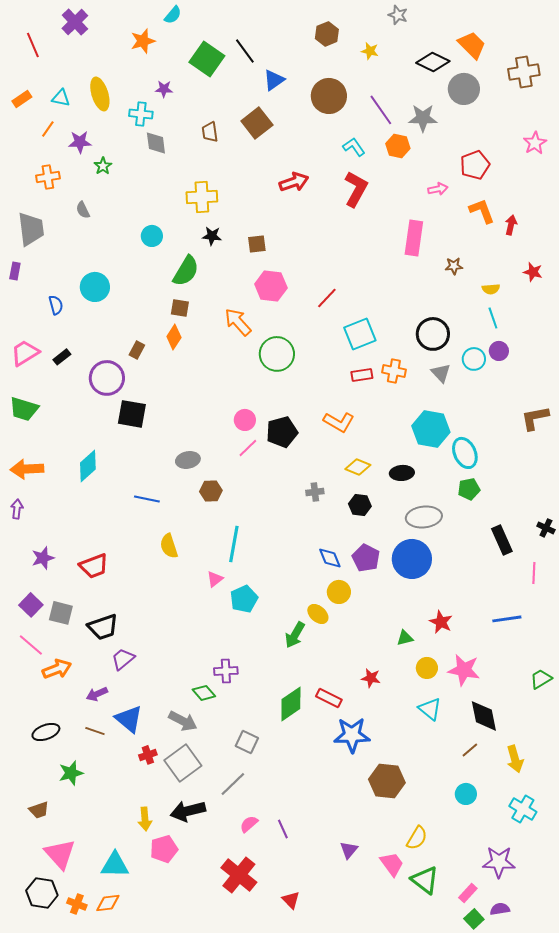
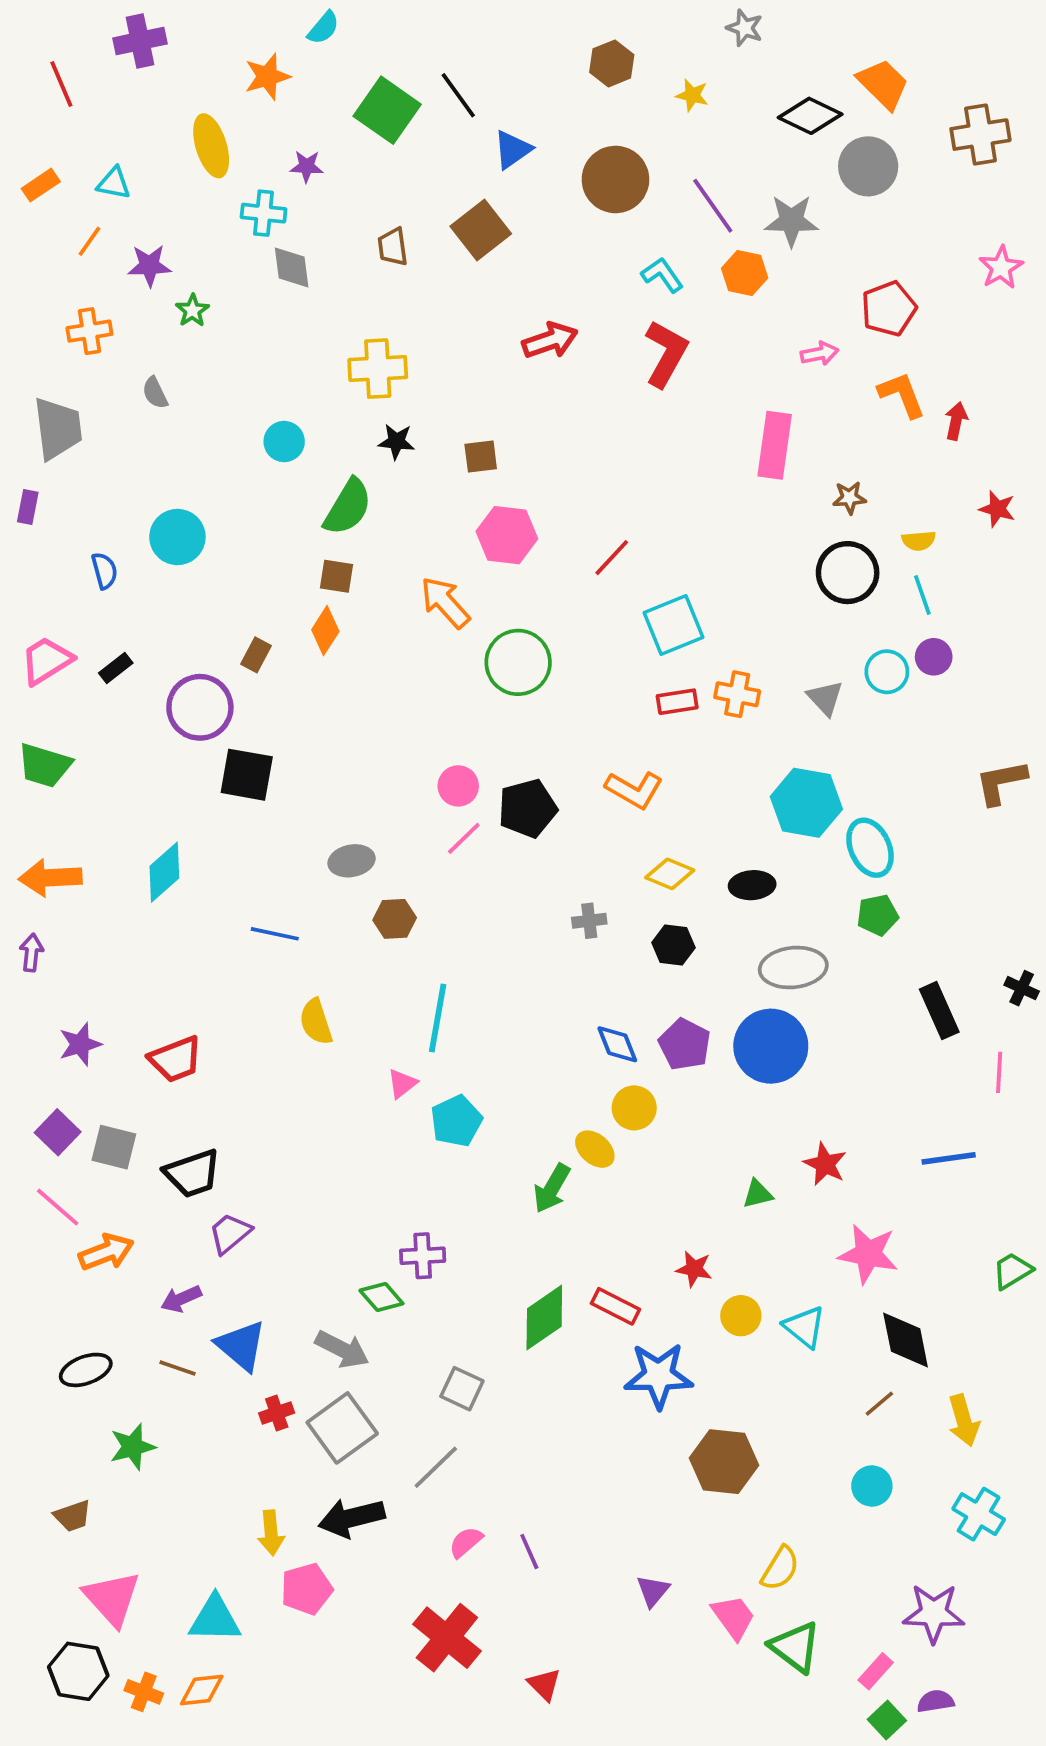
purple cross: (75, 22) -> (140, 41), turned 32
yellow ellipse: (100, 94) -> (211, 146), moved
black circle: (433, 334) -> (848, 573), moved
yellow circle: (427, 668) -> (741, 1316), moved

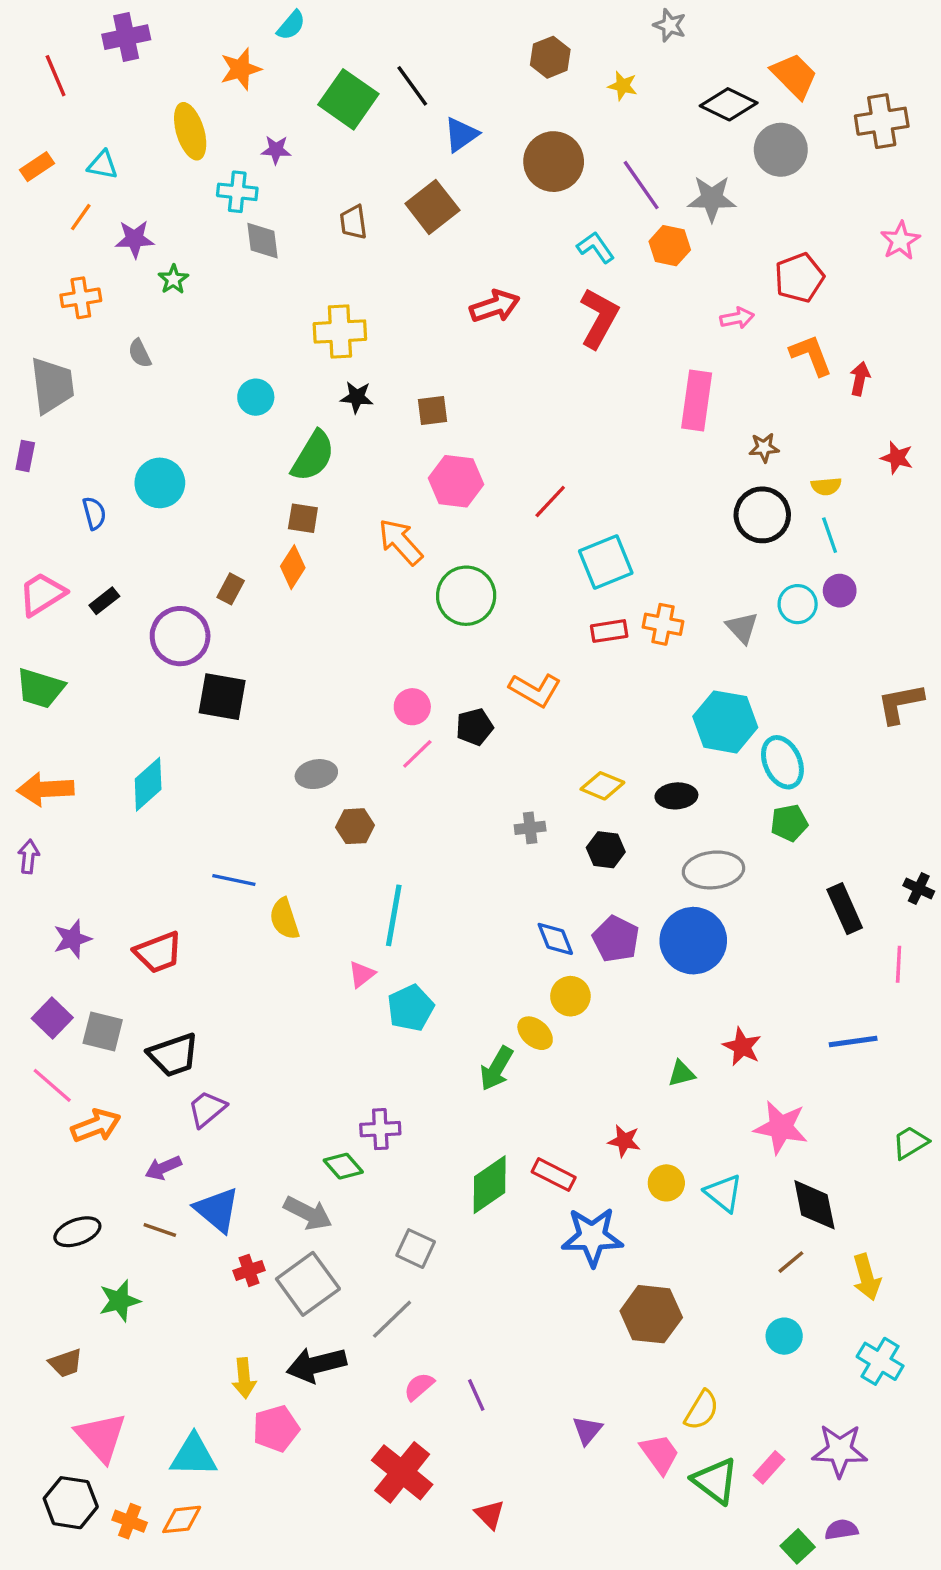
orange L-shape: (634, 790) -> (535, 690), moved
black pentagon: (527, 808) -> (475, 727), size x0.7
blue line: (275, 934) -> (234, 880), moved
pink rectangle: (876, 1671) -> (769, 1467), moved

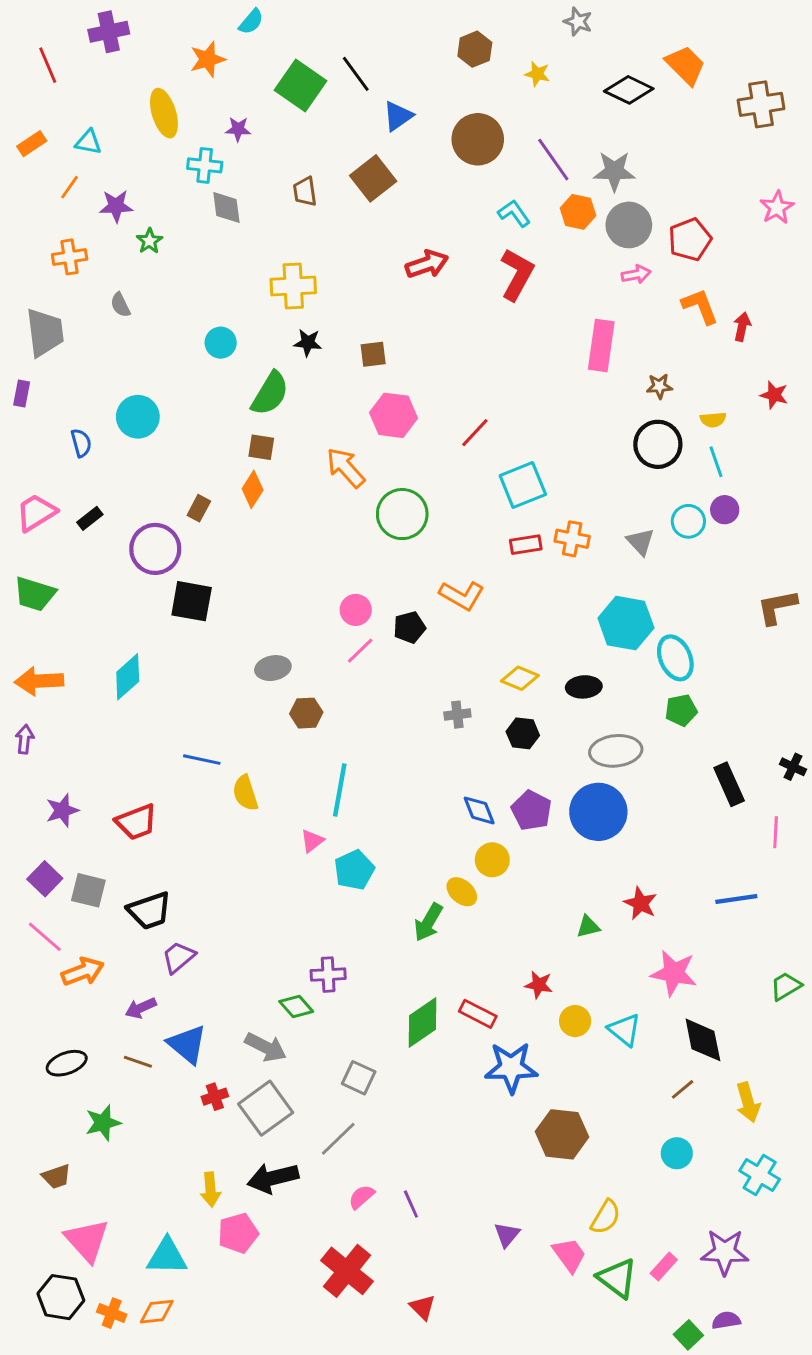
gray circle: (781, 150) -> (629, 225), moved

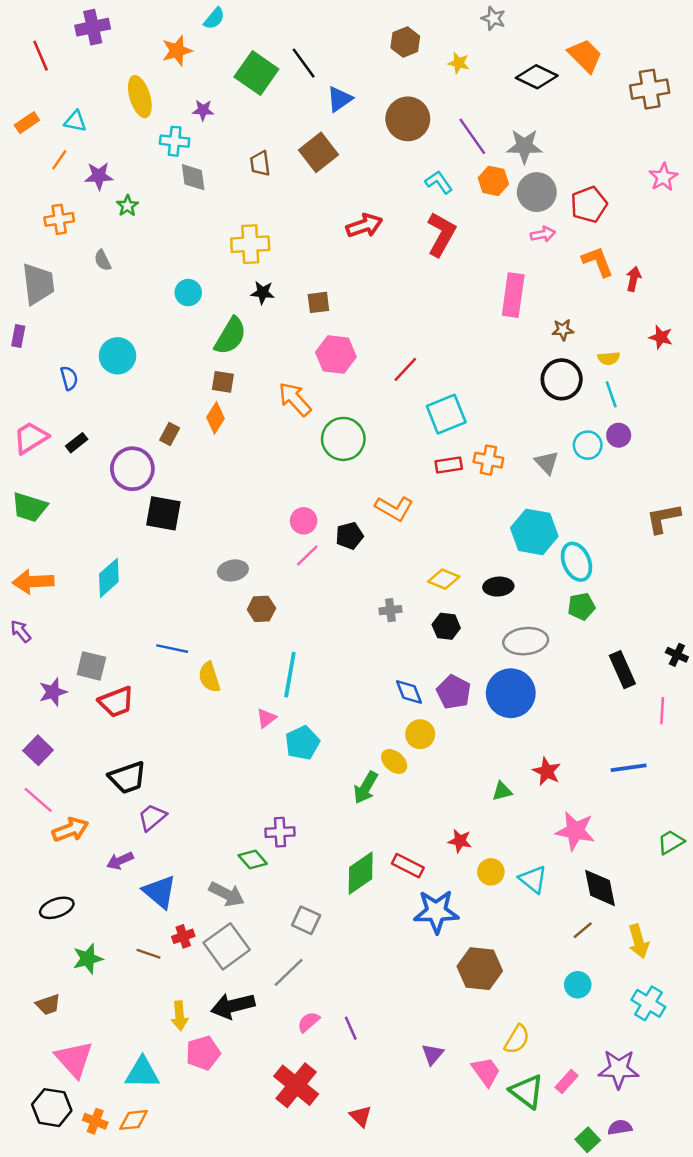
purple arrow: (25, 739) -> (21, 631), turned -45
gray square: (88, 890) -> (91, 666), moved
brown line: (138, 1062) -> (149, 954), moved

